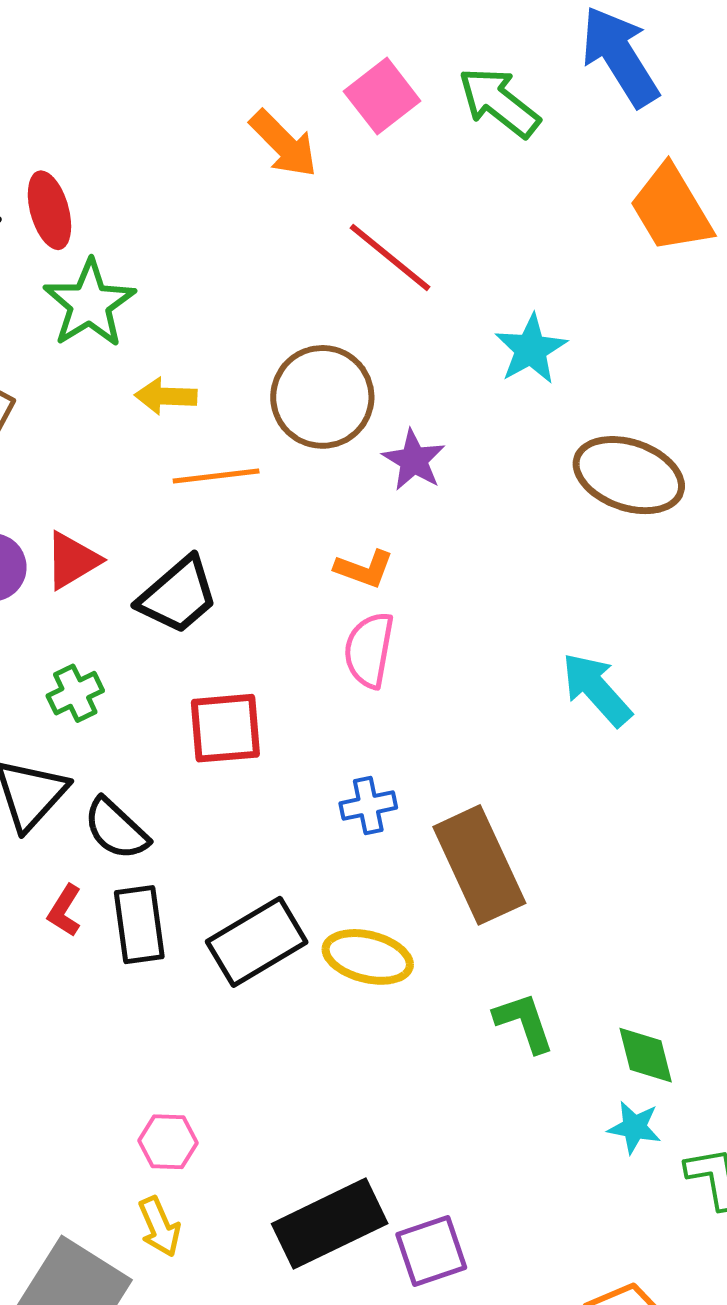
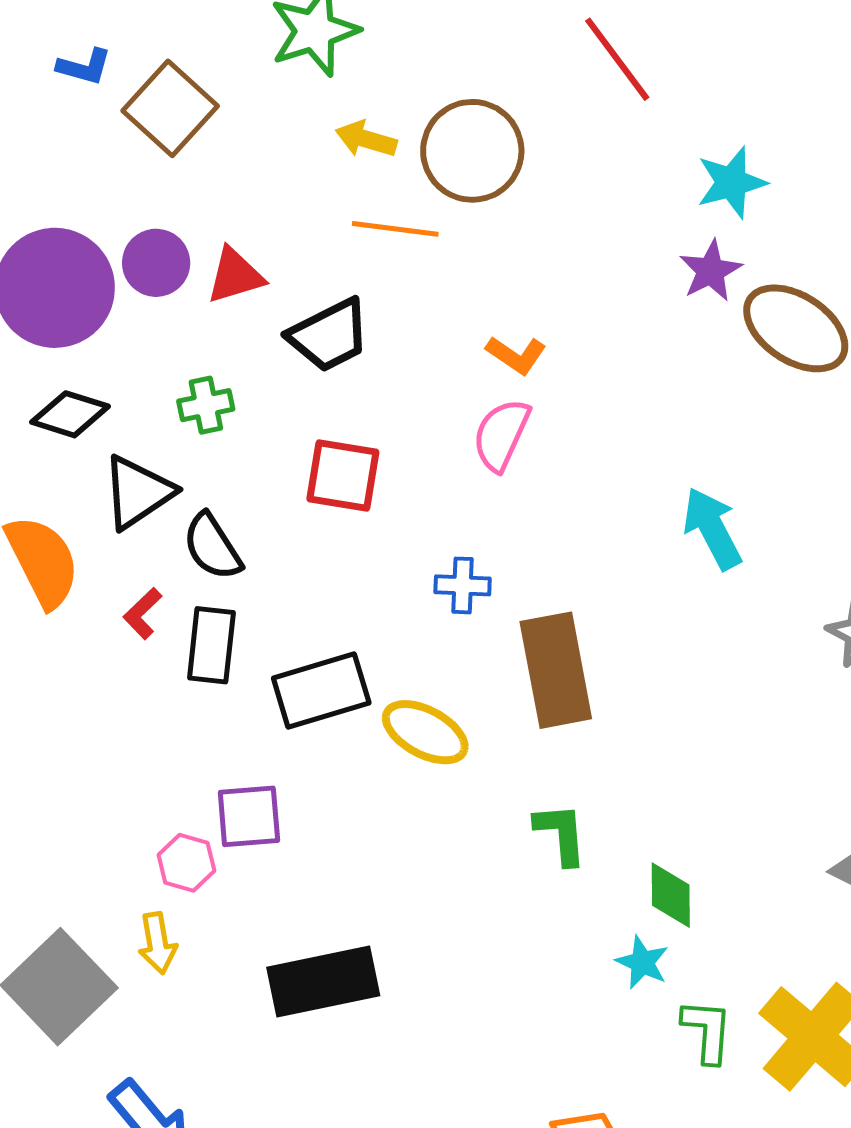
brown circle: (322, 397) -> (472, 151), moved
purple star: (414, 460) -> (711, 271), moved
purple square: (431, 1251) -> (249, 816), moved

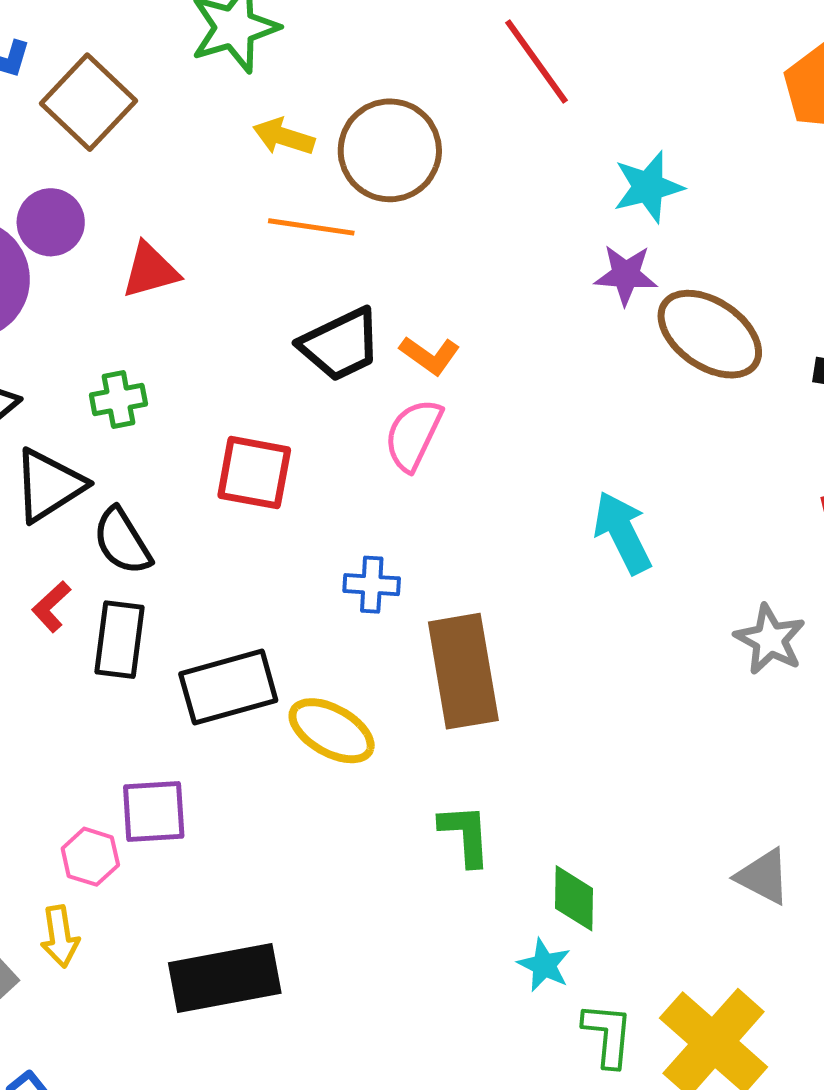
purple circle: (156, 263) -> (51, 222), moved
purple star: (711, 271) -> (626, 275), turned 30
black trapezoid: (329, 335) -> (340, 345), moved

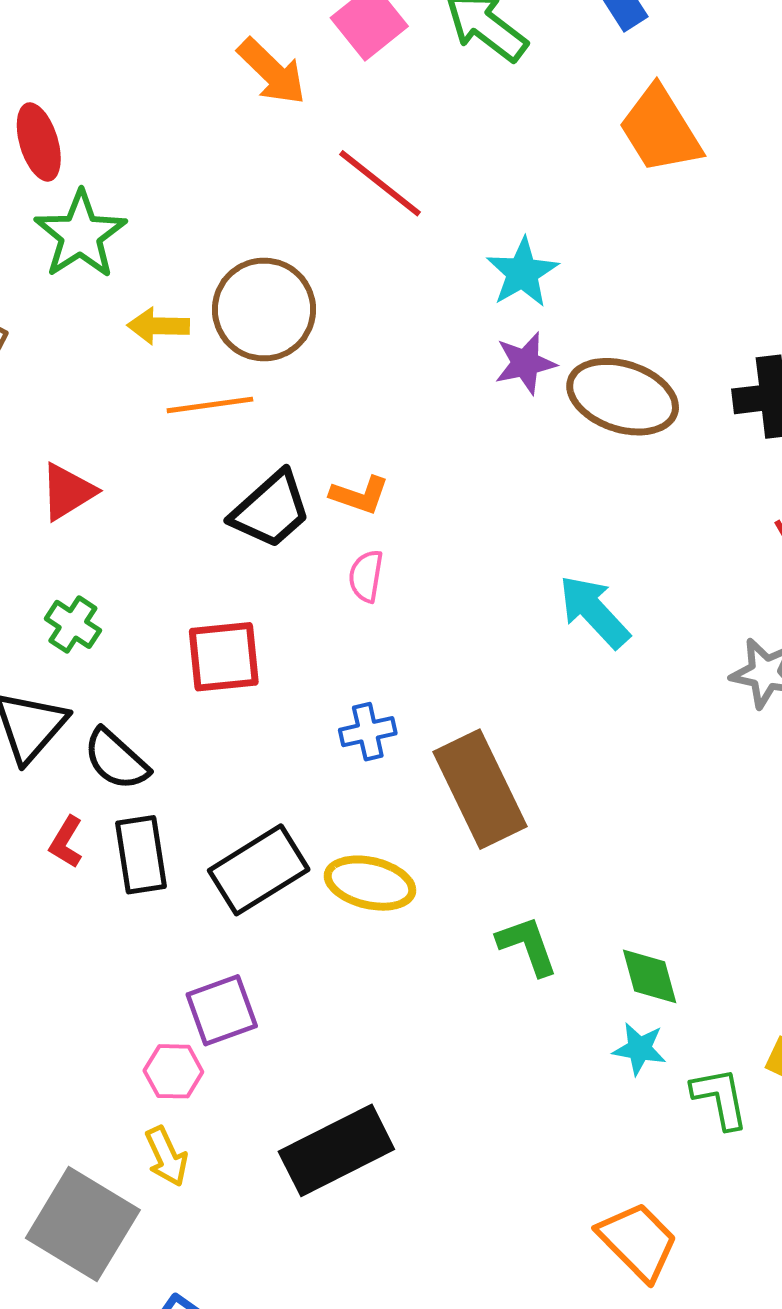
green cross: (118, 399) -> (73, 624), turned -30
pink semicircle: (413, 435) -> (366, 576), size x0.7

